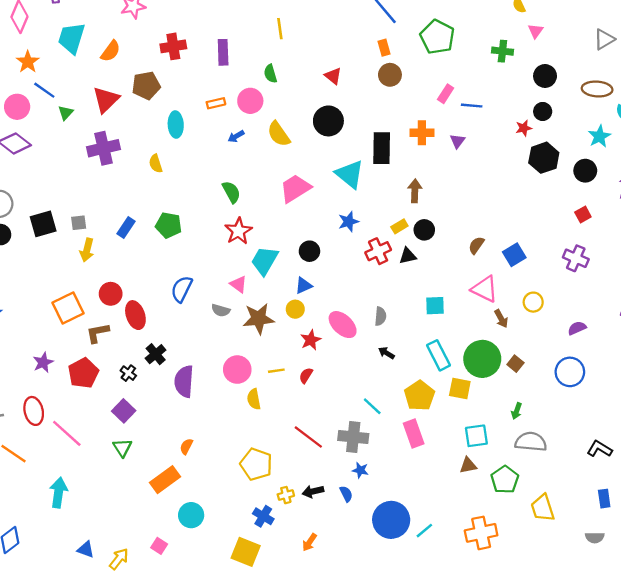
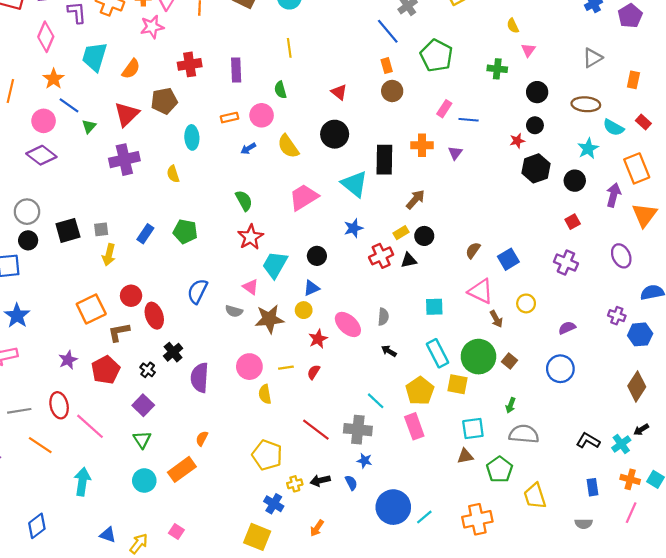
brown arrow: (415, 191) -> (415, 199), turned 40
cyan circle: (191, 515) -> (144, 481), moved

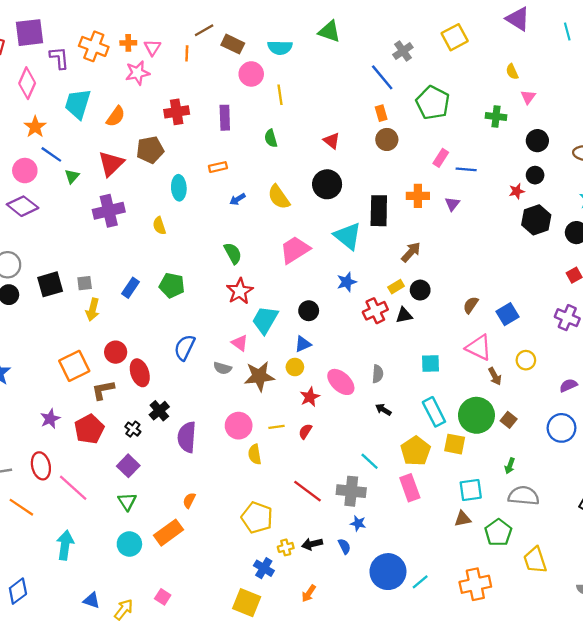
pink circle: (262, 115) -> (251, 74), moved

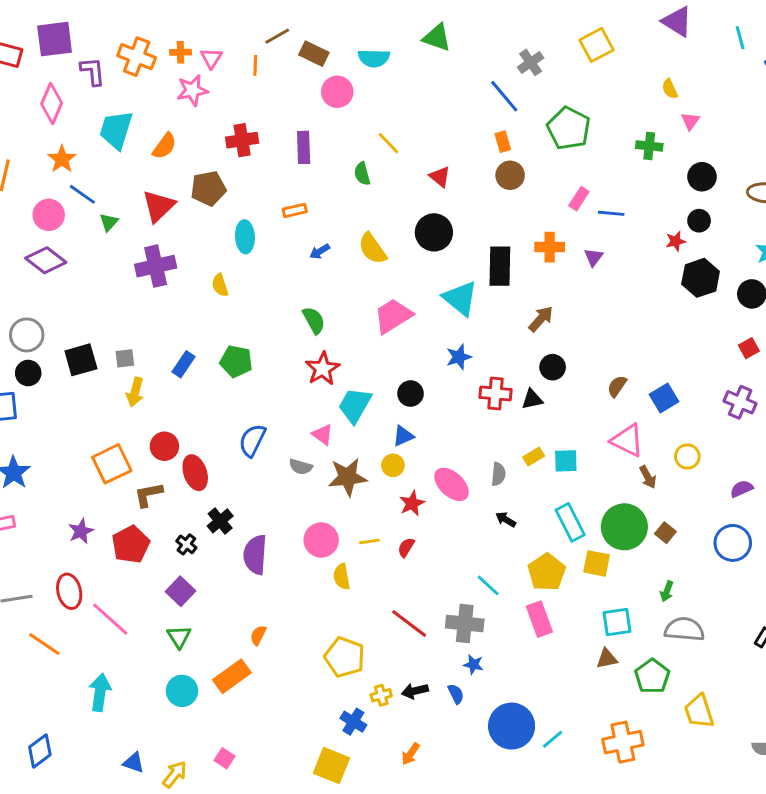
yellow line: (280, 95) -> (389, 143), moved, turned -36
yellow rectangle: (396, 287) -> (534, 457), moved
red cross: (375, 311) -> (495, 394), turned 30

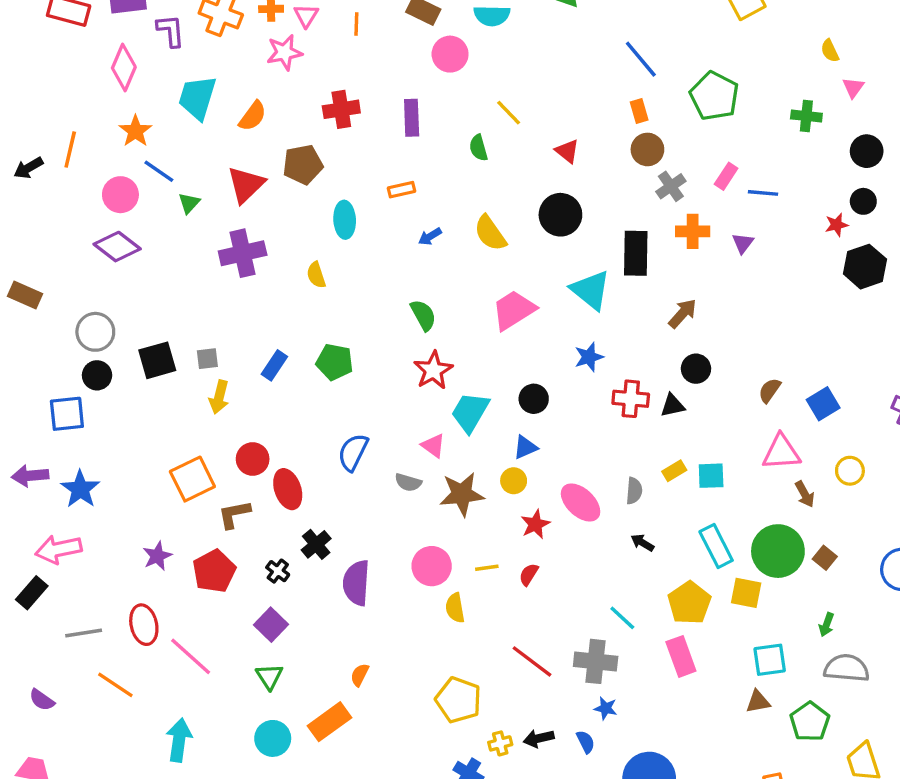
gray cross: (531, 62) -> (671, 186), moved
pink triangle: (627, 440) -> (781, 452), turned -30

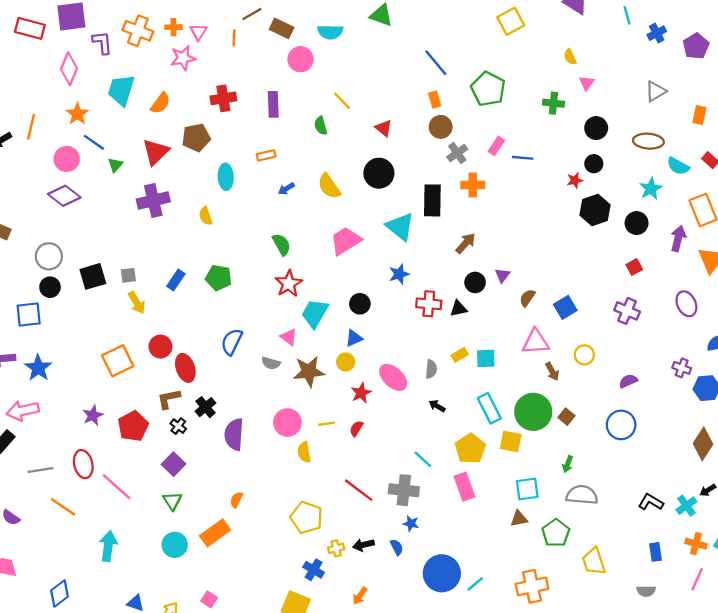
purple triangle: (743, 243) -> (502, 275), moved
yellow arrow: (219, 397) -> (137, 303), turned -45
brown L-shape: (234, 514) -> (169, 399), moved

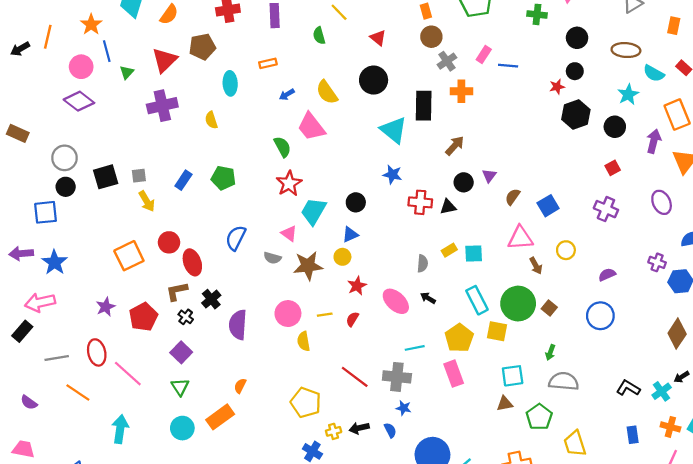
blue line: (94, 142) -> (107, 51), turned 40
pink trapezoid: (346, 241) -> (311, 127), moved, turned -96
blue star: (399, 274) -> (392, 175), turned 30
pink ellipse: (393, 377) -> (396, 301), moved
cyan line: (423, 459) -> (415, 348), turned -54

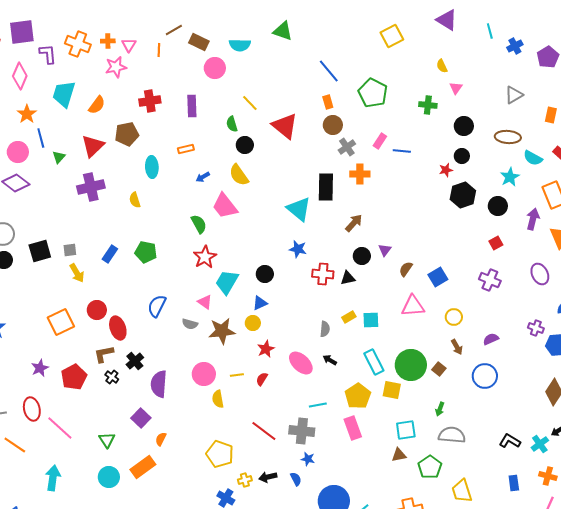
red triangle: (378, 38) -> (285, 126), size x1.8
black circle: (374, 80) -> (245, 145), moved, size x0.7
brown arrow: (536, 266) -> (457, 347), moved
purple square: (181, 352) -> (141, 418), moved

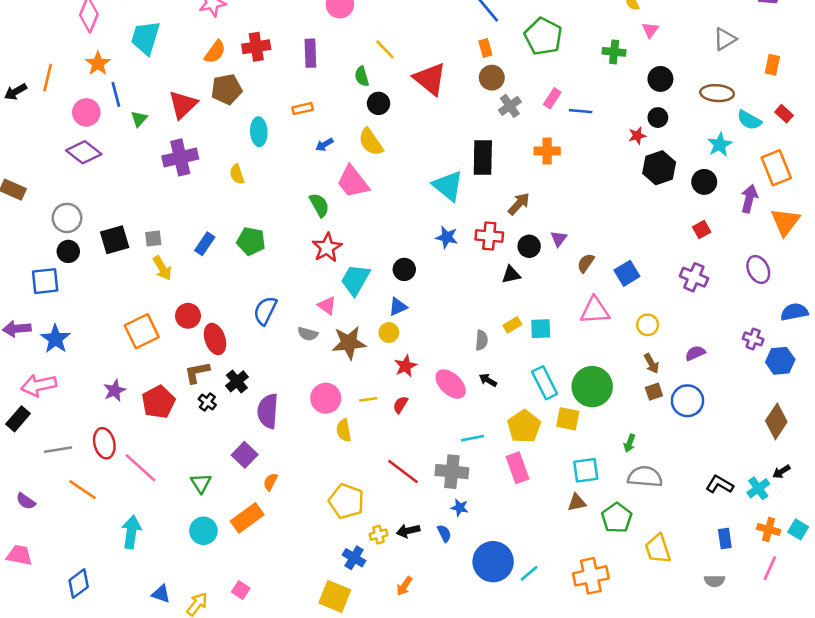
orange semicircle: (97, 105) -> (215, 52), moved
orange cross: (360, 174) -> (547, 151), moved
red cross: (323, 274) -> (489, 236), moved
brown square: (439, 369) -> (654, 392), moved, turned 32

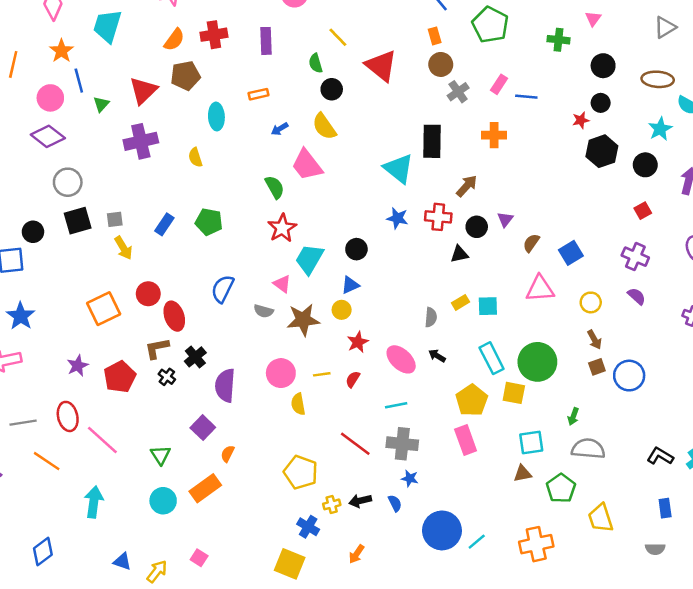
gray circle: (67, 218) -> (68, 182), moved
purple semicircle: (695, 353) -> (637, 296), moved, turned 66
cyan line: (472, 438) -> (396, 405), moved

